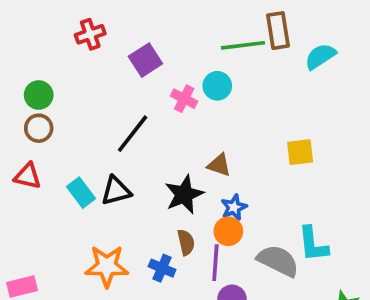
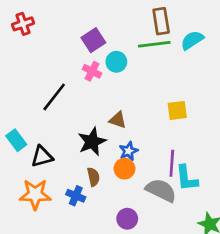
green line: (243, 45) -> (154, 44), moved
purple square: (145, 60) -> (93, 40), moved
black triangle: (116, 191) -> (42, 156), moved
purple line: (215, 263) -> (172, 163), moved

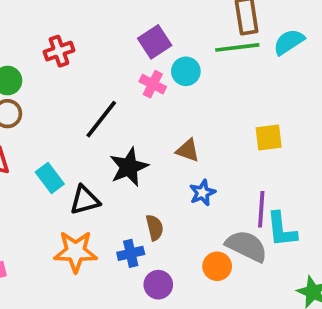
red cross: (23, 24) -> (59, 51), moved
black star: (92, 142) -> (129, 167), moved
orange circle: (124, 169) -> (217, 266), moved
blue cross: (76, 196) -> (131, 253), turned -36
purple circle: (127, 219) -> (158, 285), moved

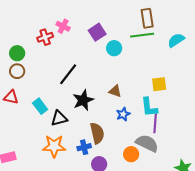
cyan semicircle: (289, 42) -> (176, 40), moved
pink cross: (153, 84) -> (63, 26), moved
brown semicircle: (155, 228) -> (97, 133), size x1.5
cyan L-shape: (281, 229) -> (149, 107), moved

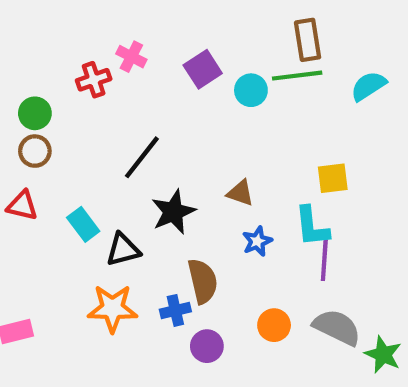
cyan circle: (114, 48) -> (251, 90), moved
gray semicircle: (147, 143) -> (337, 327), moved

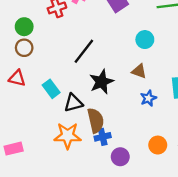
cyan circle: (251, 90) -> (145, 40), moved
brown semicircle: (203, 281) -> (96, 120), moved

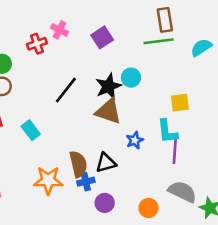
brown triangle: (139, 71) -> (108, 111), moved, size x1.6
black star: (101, 82) -> (108, 86), moved
black triangle: (73, 103) -> (106, 163), moved
orange circle: (158, 145) -> (149, 208), moved

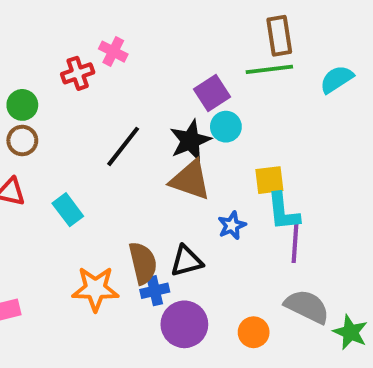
purple square: (102, 37) -> (212, 93), moved
yellow square: (180, 103) -> (269, 180), moved
purple circle: (105, 203) -> (184, 324), size x1.5

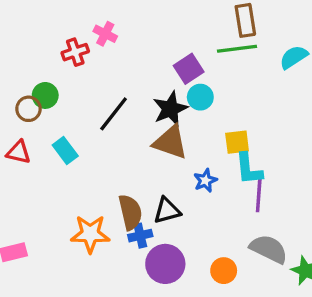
green circle: (22, 105) -> (45, 95), moved
cyan rectangle: (68, 210) -> (65, 151), moved

